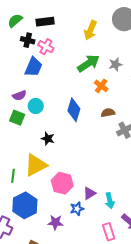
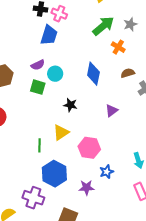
yellow triangle: (36, 165) -> (61, 132), size x0.7
purple triangle: (89, 193) -> (112, 111), moved

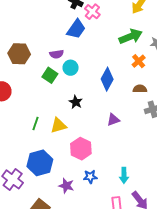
green line: (39, 145) -> (35, 124), moved

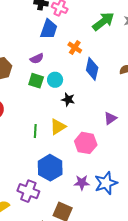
orange cross: (139, 61) -> (75, 48), moved
cyan circle: (71, 68) -> (55, 80), moved
purple triangle: (113, 120) -> (110, 118), moved
blue star: (90, 177) -> (106, 183), moved, size x1.6

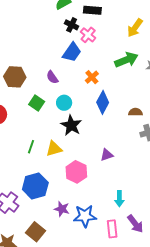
purple semicircle: (37, 59) -> (52, 77), turned 64
green square: (36, 81) -> (37, 103), moved
black star: (68, 100) -> (71, 125), size x1.5

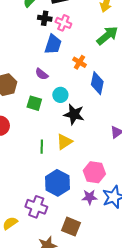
pink hexagon: (76, 172) -> (94, 172), moved

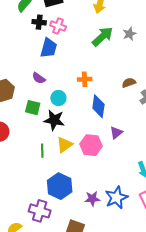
orange cross: (79, 62) -> (85, 79), moved, turned -32
blue diamond: (97, 83) -> (98, 106), moved
black star: (74, 114) -> (54, 120), moved
pink hexagon: (94, 172) -> (91, 145), moved

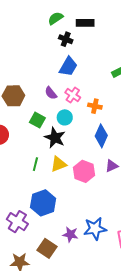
pink cross: (58, 26) -> (73, 95), moved
purple star: (92, 199) -> (70, 234), moved

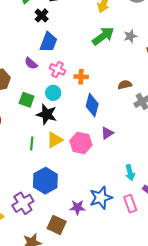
black cross: (66, 39) -> (42, 15), turned 32
purple semicircle: (51, 93) -> (31, 63), moved
purple cross: (17, 222) -> (23, 203), turned 35

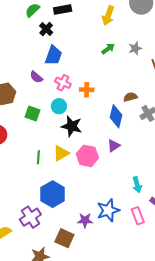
green arrow: (103, 36) -> (108, 49), size x0.6
blue diamond: (92, 105) -> (116, 116), moved
black star: (47, 114) -> (72, 126), moved

